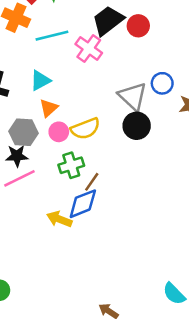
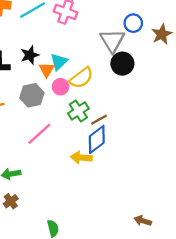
cyan triangle: (40, 80) -> (59, 62), moved
gray triangle: (133, 96) -> (112, 41), turned 32
black star: (17, 156) -> (30, 55), moved
brown line: (92, 182) -> (99, 120), turned 42

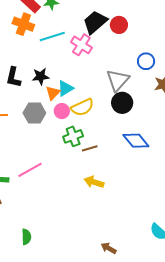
blue circle: (133, 23) -> (146, 61), moved
pink line: (39, 134) -> (30, 170), moved
blue diamond: (97, 140) -> (136, 141), moved, turned 76
yellow arrow: (81, 158) -> (94, 182), moved

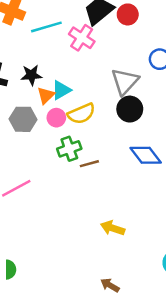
yellow arrow: (94, 182) -> (113, 228), moved

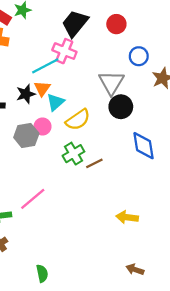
red circle: (128, 14) -> (116, 24), moved
cyan line: (46, 27) -> (45, 66), moved
orange triangle: (46, 95) -> (42, 88), moved
pink circle: (56, 118) -> (43, 127), moved
blue diamond: (146, 155) -> (144, 146), turned 40

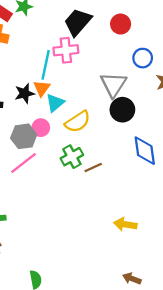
pink cross: (64, 51) -> (66, 50), turned -30
cyan line: (45, 66) -> (46, 65), turned -52
pink line: (33, 199) -> (23, 163), moved

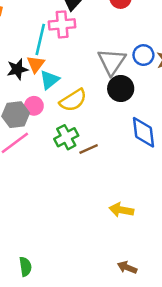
blue circle: (143, 58) -> (143, 55), moved

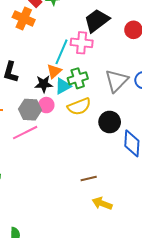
black star: (17, 69) -> (44, 84), moved
black circle: (121, 88) -> (110, 122), moved
green cross: (66, 137) -> (78, 78), moved
brown line: (89, 149) -> (89, 178), moved

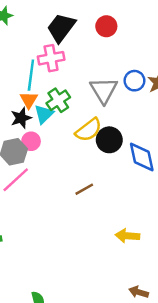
yellow semicircle: (79, 106) -> (89, 130), moved
brown line: (89, 178) -> (84, 189), moved

